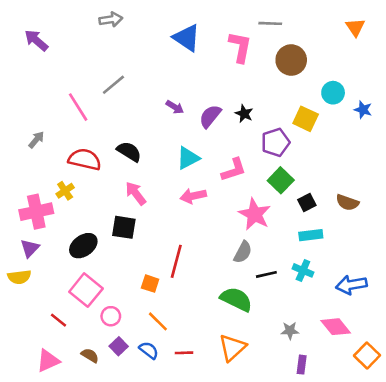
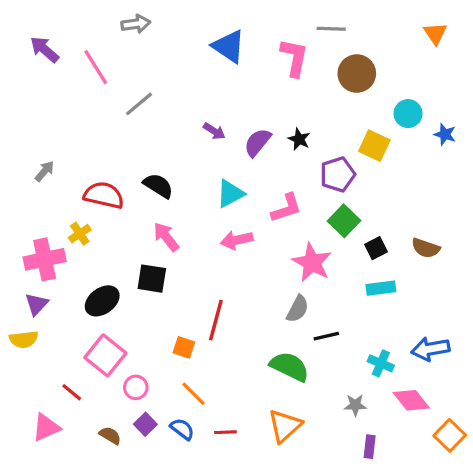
pink line: (78, 107) -> (96, 67), moved
cyan cross: (303, 270) -> (381, 363), moved
pink triangle: (48, 361) -> (46, 427), moved

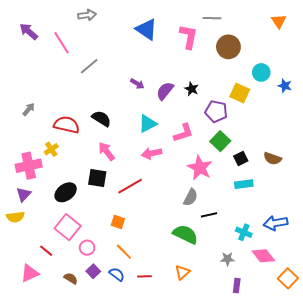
purple pentagon: (338, 174) -> (216, 111), turned 30
red line: (216, 320) -> (130, 186), moved, turned 45
orange triangle: (285, 426) -> (182, 272), size x0.7

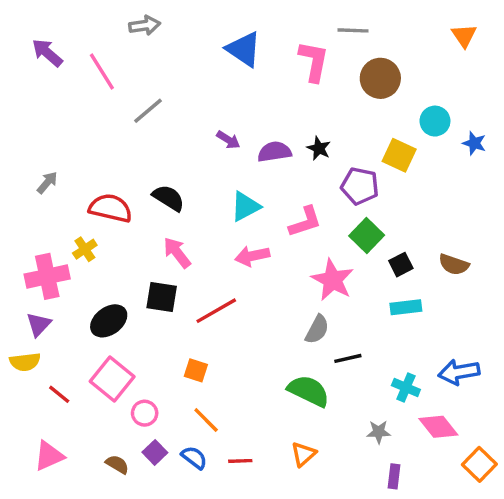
purple semicircle: (165, 91) -> (274, 152), turned 42
red line: (46, 251) -> (59, 394), moved

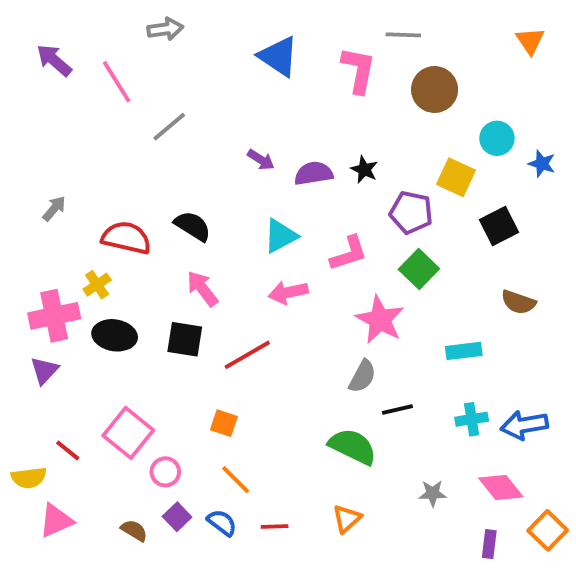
black square: (401, 265) -> (499, 226), moved, size x1.4
black ellipse: (109, 321) -> (115, 335), moved, turned 45
yellow semicircle: (25, 362) -> (29, 478), moved
cyan cross: (406, 388) -> (472, 419), moved, turned -32
purple rectangle: (394, 476) -> (489, 544), moved

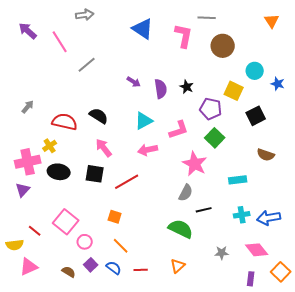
purple semicircle: (314, 173) -> (161, 89), turned 90

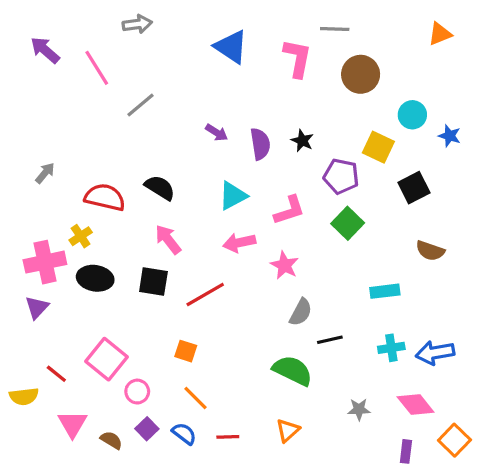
orange triangle: (272, 21) -> (440, 34), turned 42
pink star: (195, 164) -> (285, 265), moved, size x0.7
pink triangle: (29, 267) -> (72, 424), moved, turned -36

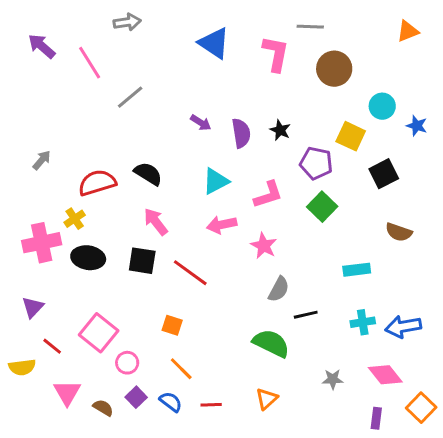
red semicircle: (105, 197) -> (97, 183), turned -30
red line: (205, 294) -> (190, 273), turned 66
purple triangle: (37, 307) -> (33, 307), moved

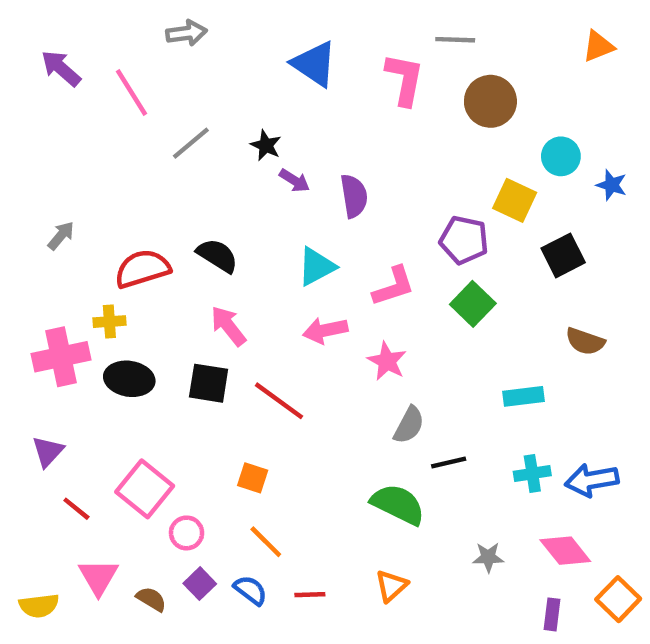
black star: (280, 130) -> (266, 145), moved
yellow cross: (75, 219) -> (109, 322), turned 30
yellow semicircle: (22, 367) -> (39, 606), moved

